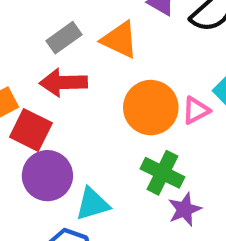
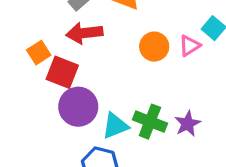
orange circle: (151, 108) -> (154, 47), size x0.7
green cross: (162, 173) -> (150, 122), moved

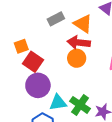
red arrow: (84, 33) -> (79, 42), moved
orange circle: (154, 47) -> (77, 58), moved

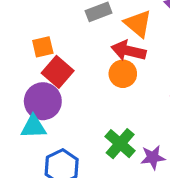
purple circle: (38, 85) -> (43, 101), moved
cyan triangle: (58, 102) -> (34, 127), moved

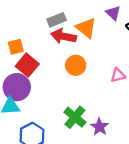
red arrow: (128, 51) -> (64, 36), moved
purple star: (153, 157) -> (99, 127), turned -30

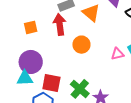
red arrow: (64, 36) -> (60, 24), moved, turned 70
red square: (27, 65) -> (51, 83), moved, turned -30

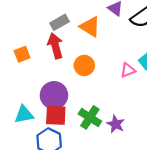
purple circle: (31, 62) -> (54, 95), moved

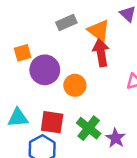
red arrow: (55, 46) -> (101, 53), moved
orange circle: (84, 65) -> (75, 85), moved
purple circle: (54, 95) -> (45, 70), moved

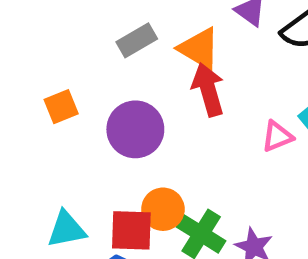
purple circle: (45, 70) -> (135, 129), moved
orange circle: (75, 85) -> (163, 209), moved

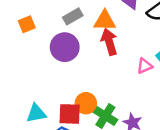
orange triangle: (199, 49) -> (105, 21), turned -30
orange square: (61, 107) -> (27, 24), moved
purple circle: (135, 129) -> (65, 47), moved

